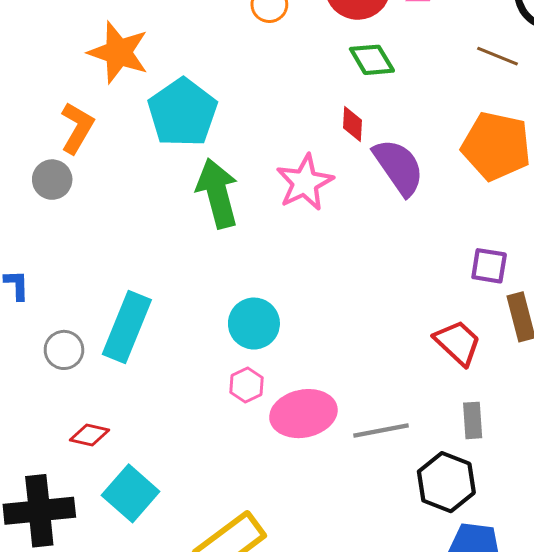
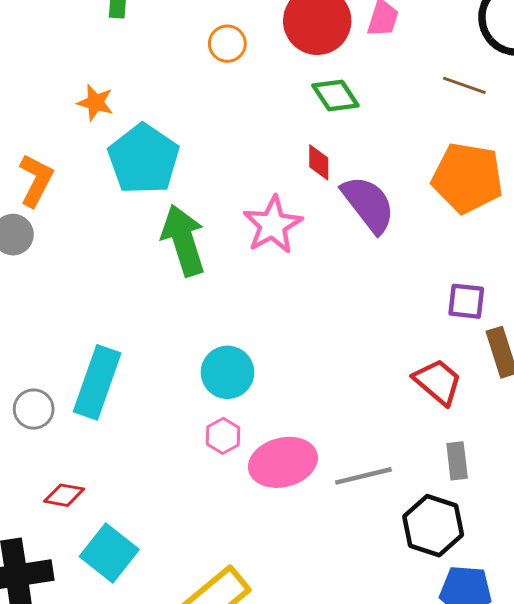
orange star: (118, 52) -> (95, 103), moved, size x0.6

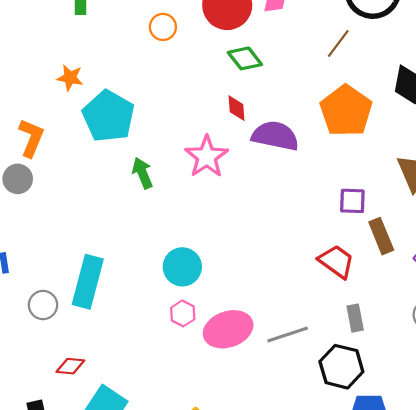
brown line: (464, 85) -> (338, 43), turned -68
orange pentagon: (467, 178) -> (346, 111), turned 30
purple semicircle: (368, 204) -> (275, 136), turned -36
green arrow: (183, 240) -> (142, 173), size x0.6

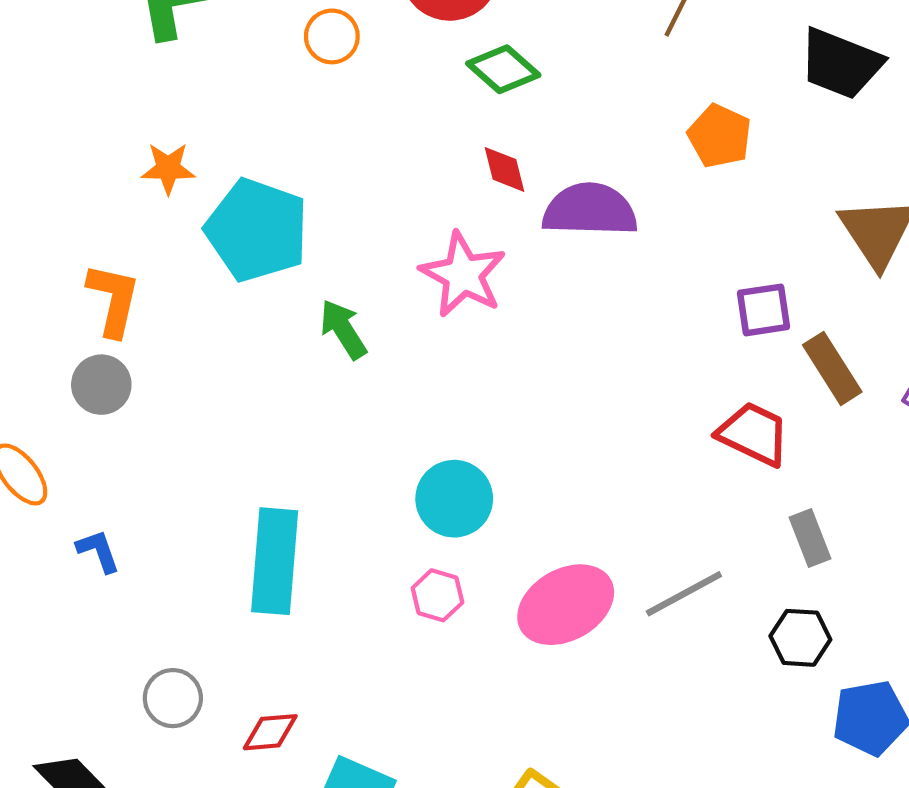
orange pentagon: (346, 111) -> (719, 136), size x0.6
gray circle: (43, 305) -> (173, 698), moved
pink hexagon: (183, 313) -> (437, 595), moved
black hexagon: (341, 367) -> (800, 638), size x0.7

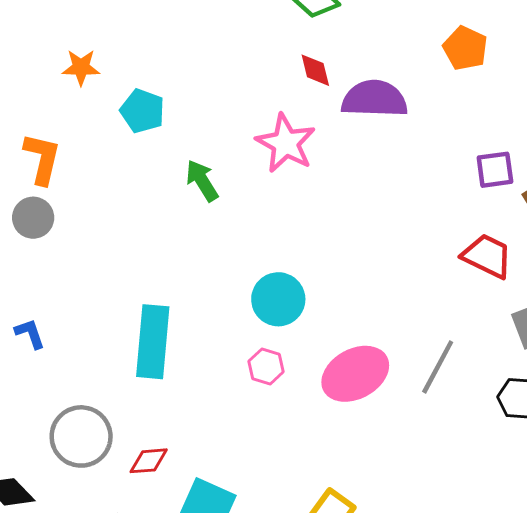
cyan pentagon: (257, 230) -> (142, 111), size x0.6
gray line: (684, 594) -> (438, 367), turned -34
gray circle: (173, 698) -> (81, 436), size x1.5

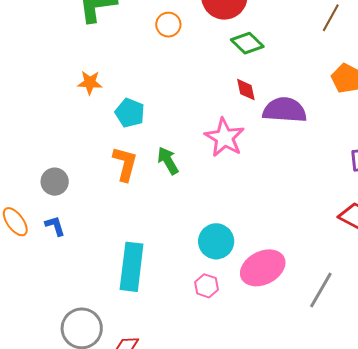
orange L-shape: (42, 159) -> (125, 164), moved
blue L-shape: (30, 334) -> (55, 226), moved
pink ellipse: (355, 374) -> (263, 268), moved

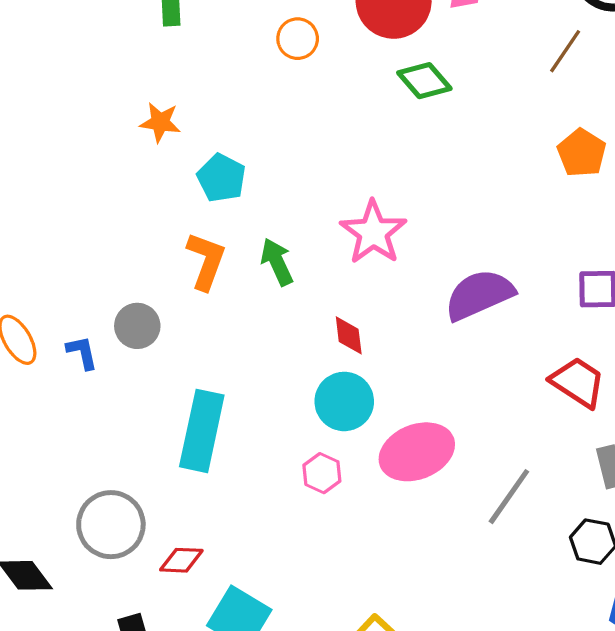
red diamond: (246, 90) -> (349, 335), moved
purple semicircle: (285, 110) -> (479, 295), moved, turned -33
gray circle: (55, 182) -> (137, 326), moved

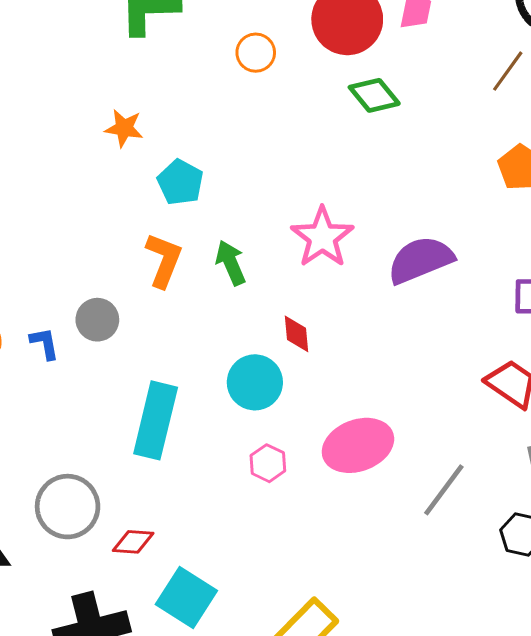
purple semicircle: (479, 295) -> (420, 260), moved
cyan circle: (344, 401) -> (255, 382), moved

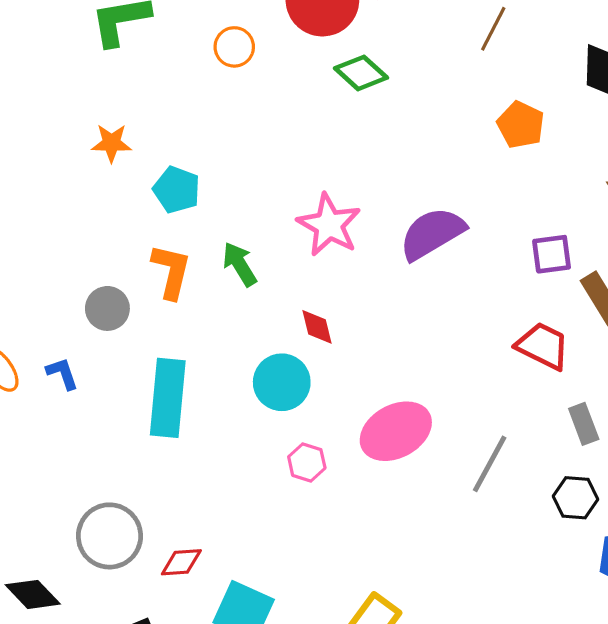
gray circle: (97, 320) -> (107, 308), moved
cyan rectangle: (156, 420) -> (168, 398), moved

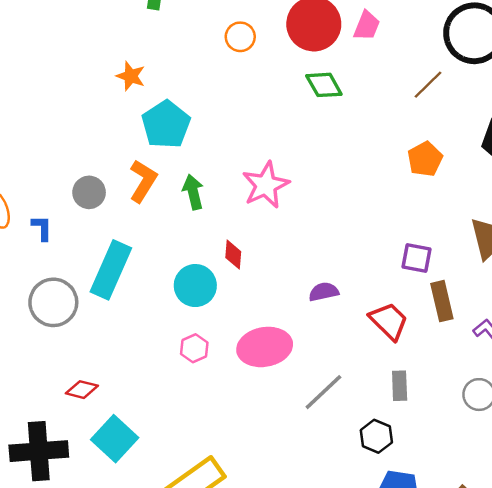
cyan pentagon: (177, 190) -> (166, 124), size x1.4
purple semicircle: (432, 233) -> (324, 292), moved, size x0.6
gray circle: (109, 536) -> (53, 302), moved

